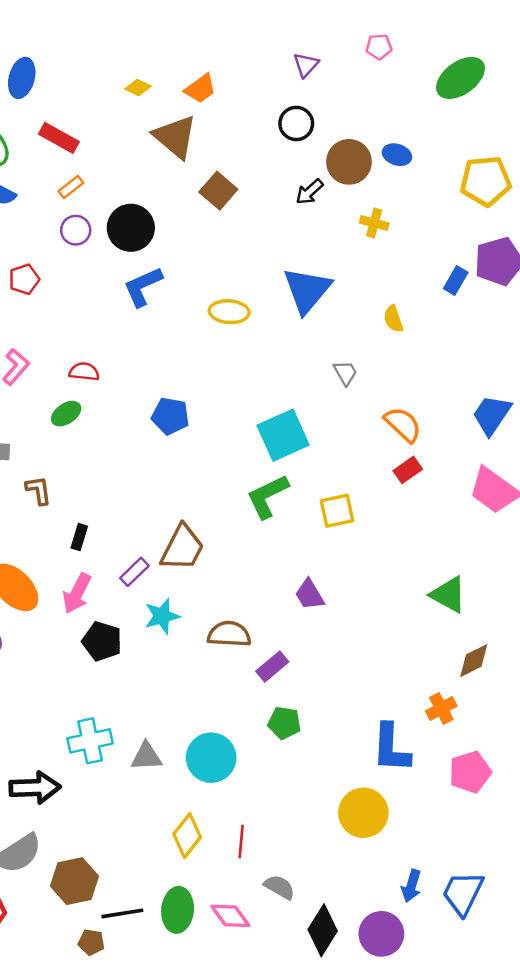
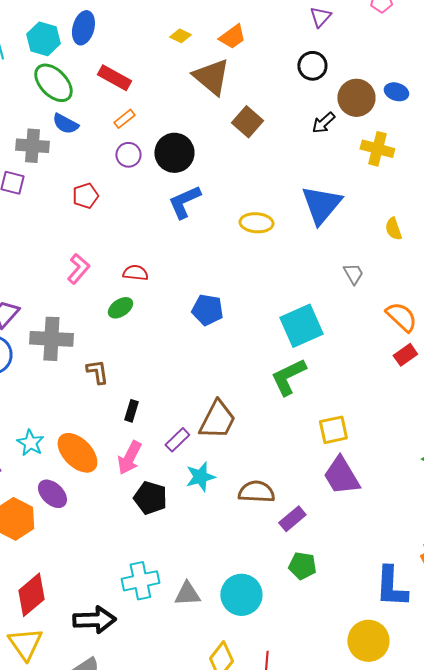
yellow cross: (374, 223) -> (377, 149), size x1.4
yellow square: (337, 511) -> (333, 430), moved
purple trapezoid: (309, 595) -> (341, 476), moved, size x1.5

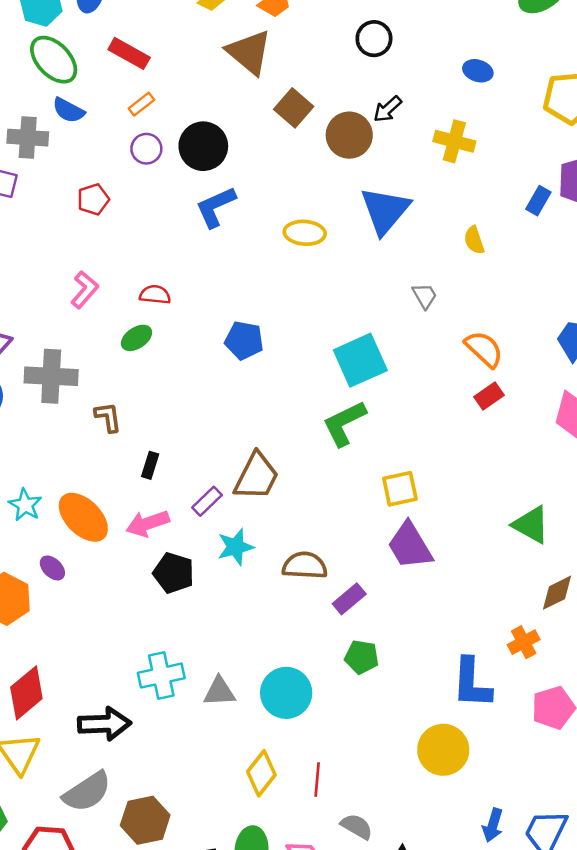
brown circle: (356, 98) -> (349, 135), moved
pink arrow: (129, 458) -> (148, 523), turned 44
purple ellipse: (52, 494) -> (52, 568), size x0.7

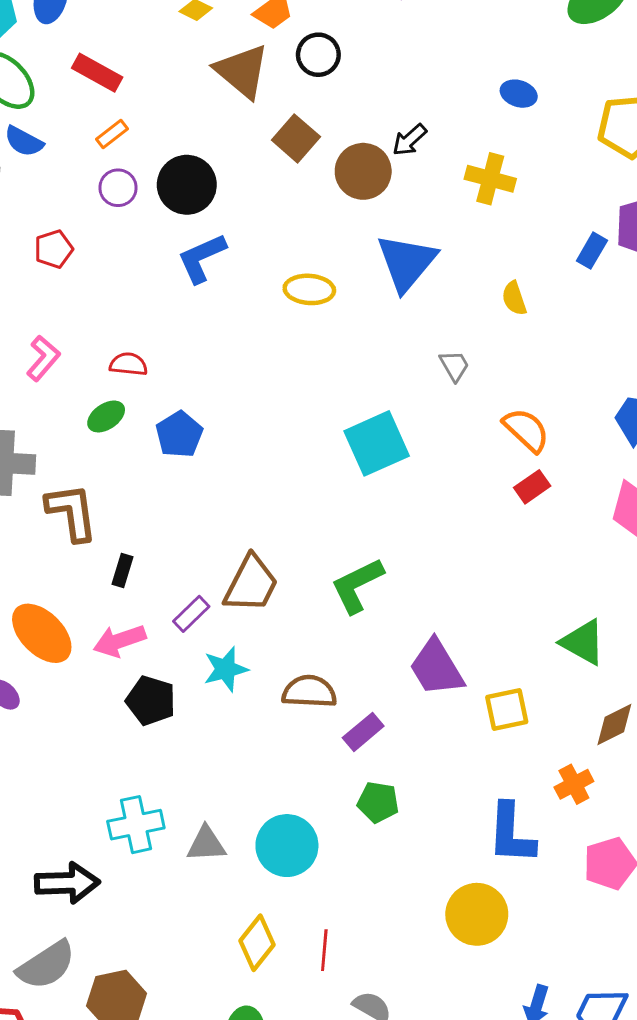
black circle: (374, 39) -> (318, 55), moved
blue pentagon: (244, 340) -> (179, 434), moved, turned 30
brown L-shape: (108, 417) -> (72, 512), size x1.6
green L-shape: (344, 423) -> (357, 585), moved
yellow square: (400, 489) -> (507, 710), moved

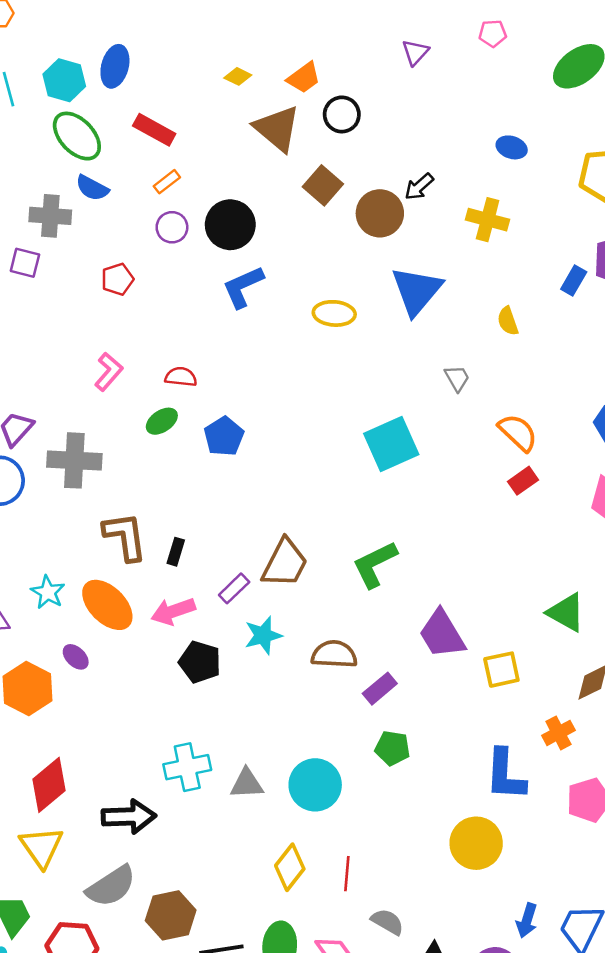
brown L-shape: (72, 512) -> (125, 536), moved

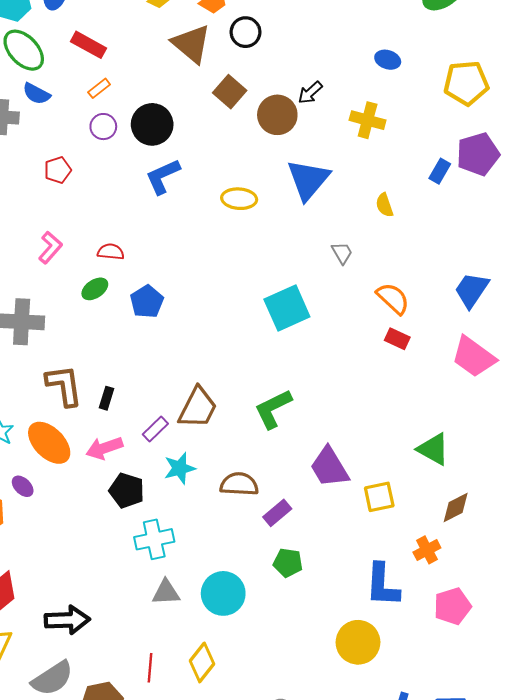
red rectangle: (523, 481) -> (397, 339), turned 60
cyan cross: (187, 767) -> (154, 539), moved
red line: (347, 874) -> (150, 668), moved

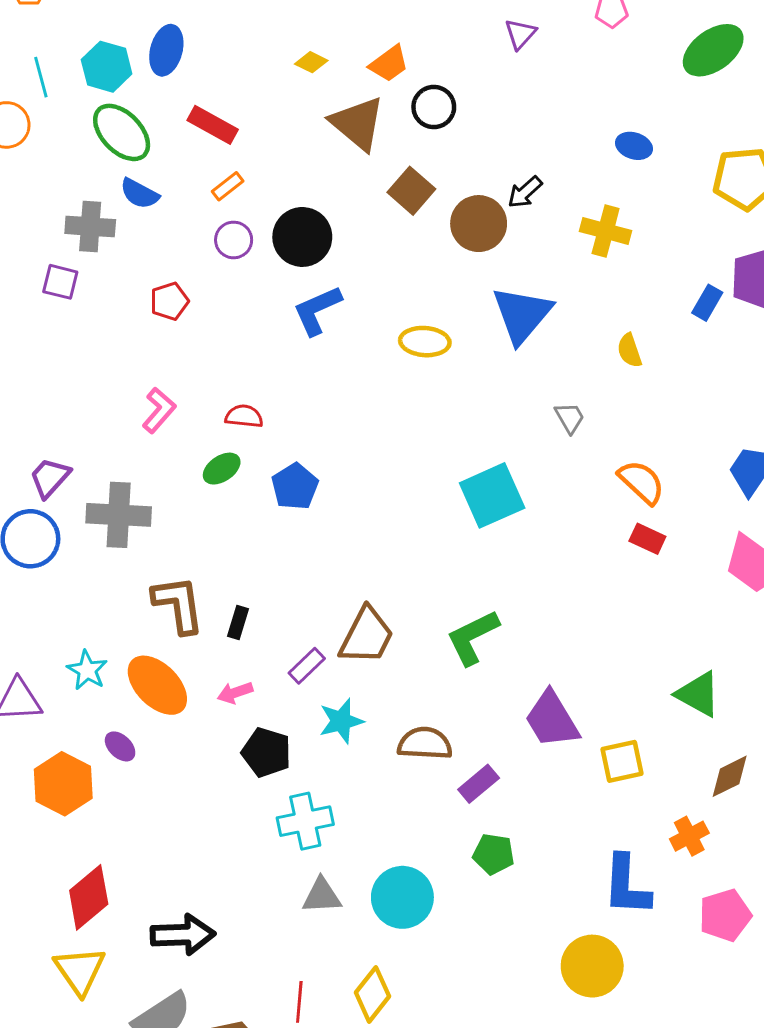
pink arrow: (104, 448) -> (235, 693), size x0.7

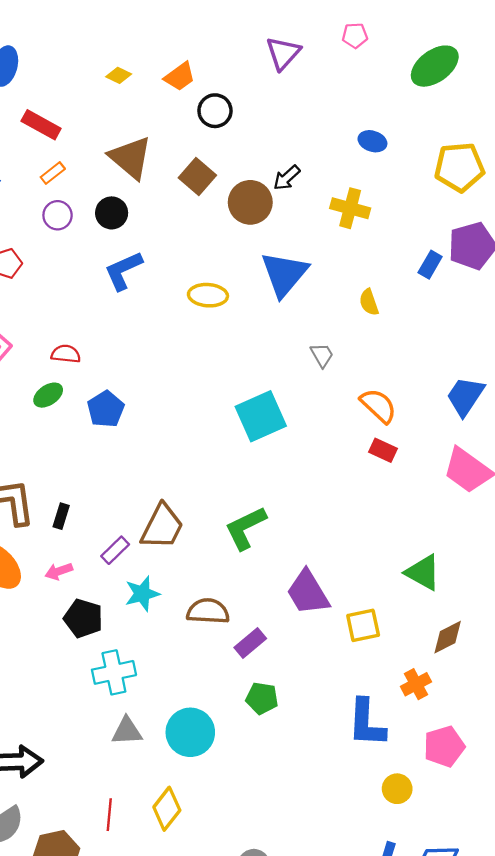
purple triangle: (520, 34) -> (283, 53), size x1.4
brown triangle: (358, 123) -> (130, 158), moved
black circle: (302, 237) -> (112, 213), size x0.7
yellow circle: (592, 966) -> (397, 789), moved, size x0.6

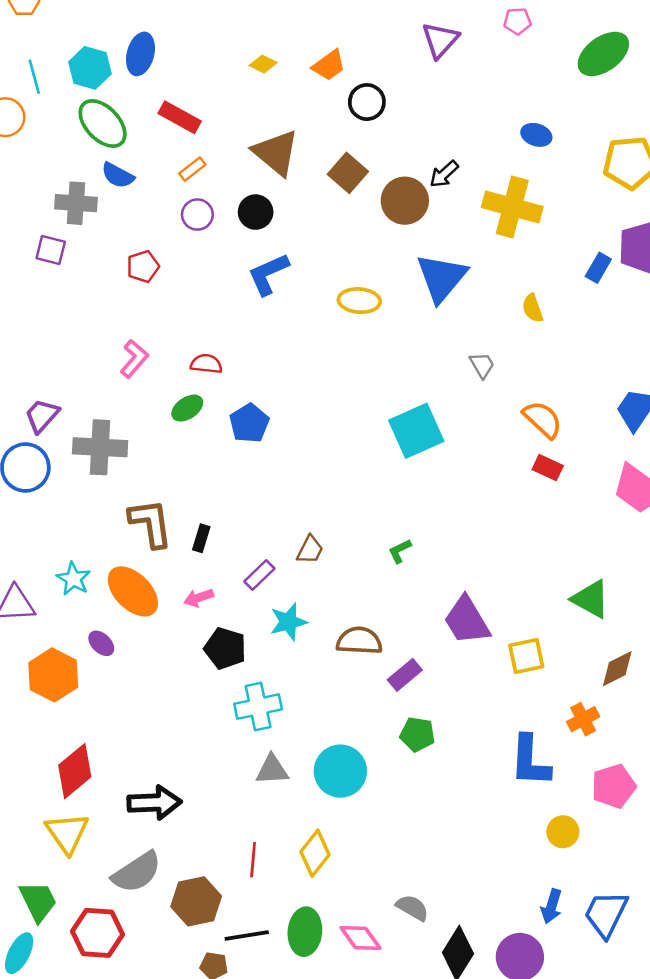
yellow cross: (350, 208) -> (512, 207), size x1.4
brown trapezoid: (162, 527) -> (310, 550), size x0.6
green L-shape: (246, 528) -> (400, 551), size x0.5

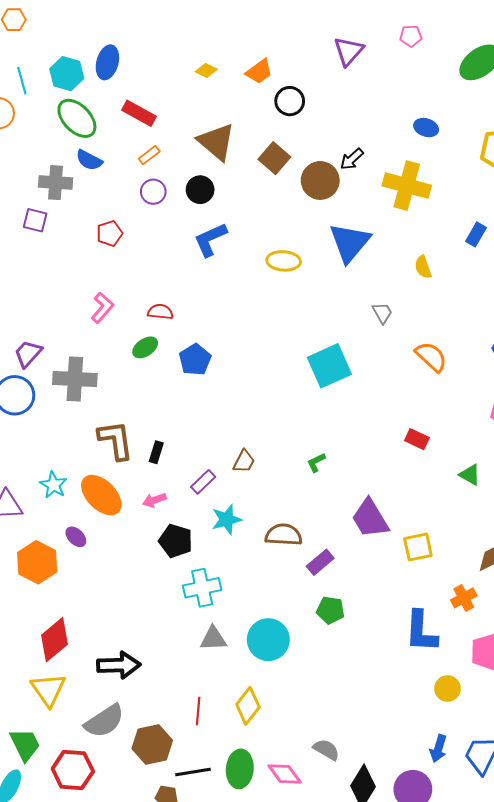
red rectangle: (548, 468) -> (417, 439), moved
green triangle: (591, 599) -> (470, 475), moved, size x0.7

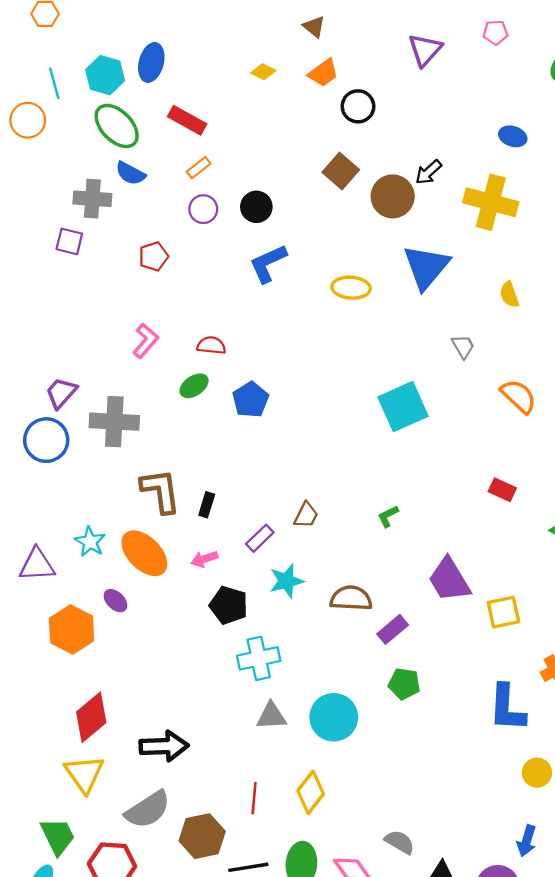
brown triangle: (216, 142) -> (314, 27), moved, size x0.5

